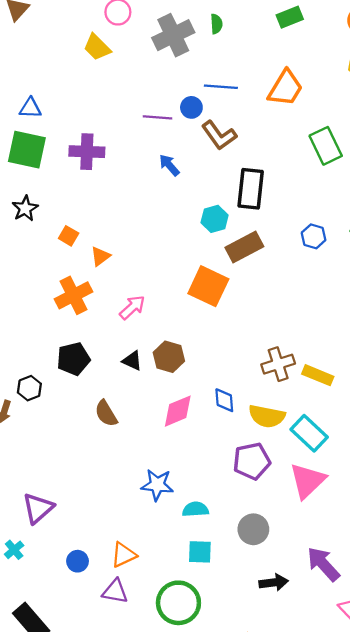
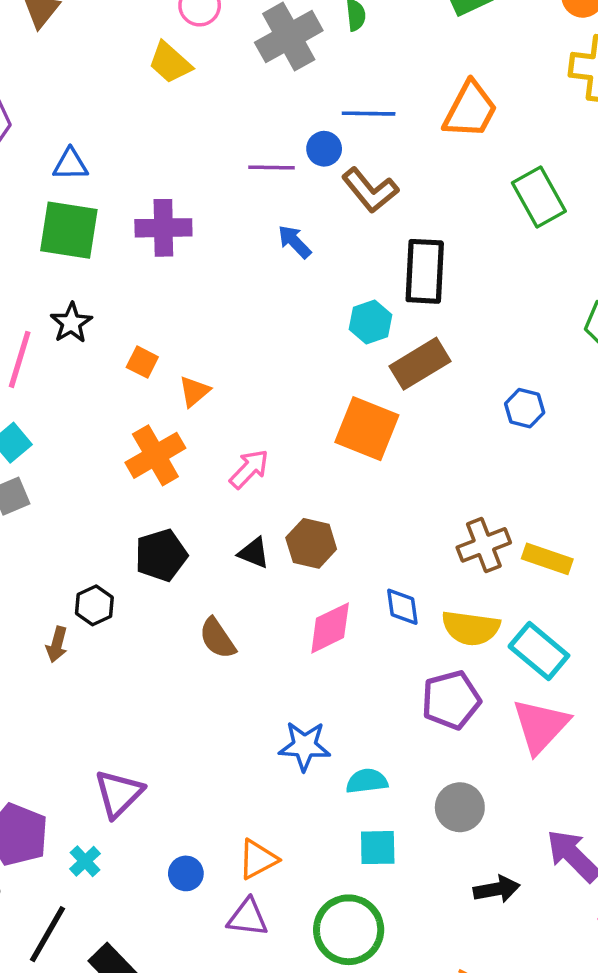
blue hexagon: (314, 236) -> (525, 408), moved

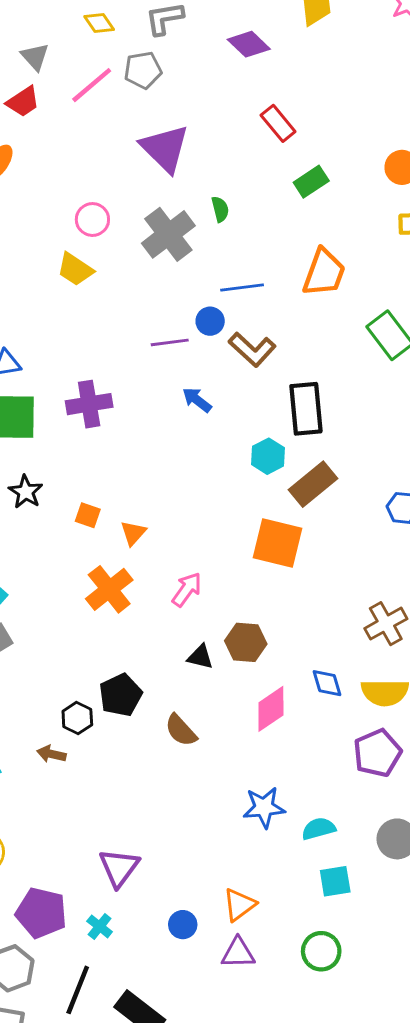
black pentagon: (161, 555) -> (120, 695), moved
brown arrow: (57, 644) -> (51, 754), turned 96
green circle: (349, 930) -> (321, 951), size x0.7

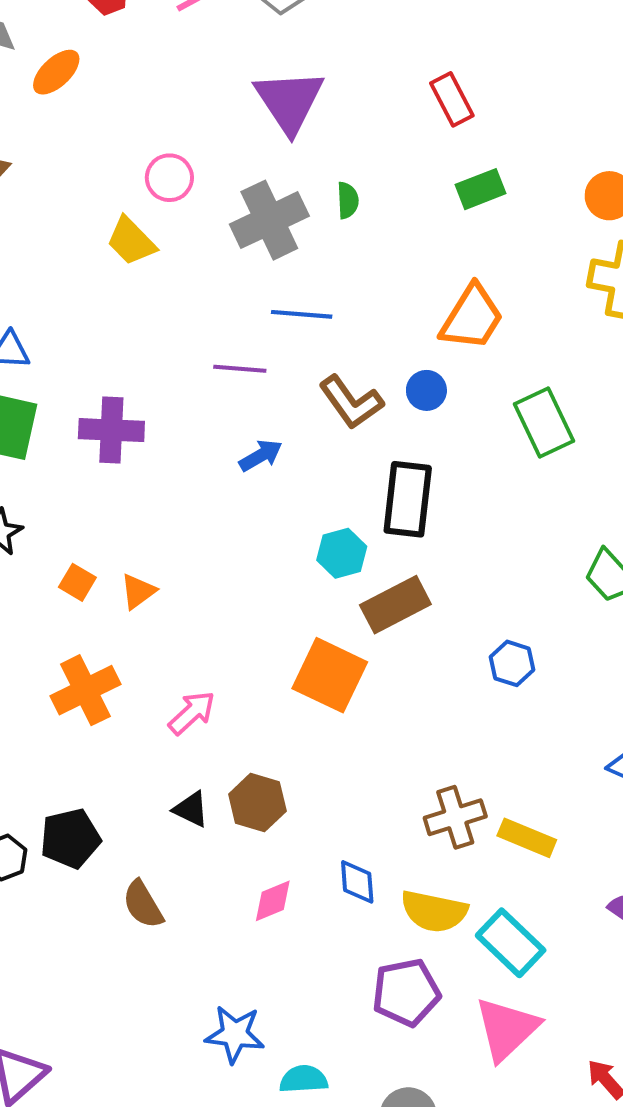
blue line: (242, 287) -> (302, 314), moved
blue circle: (210, 321) -> (426, 390), moved
blue arrow: (197, 400) -> (261, 455), turned 100
orange triangle: (133, 533) -> (138, 591), moved
pink diamond: (271, 709) -> (273, 901), size x0.7

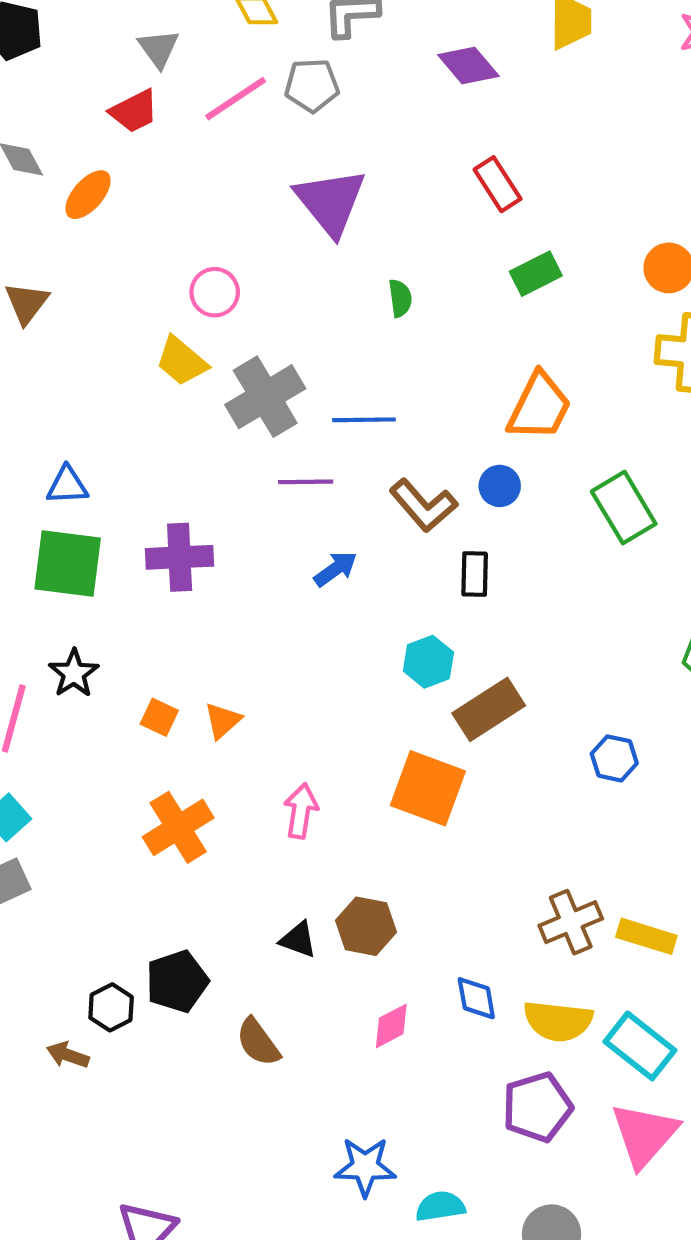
gray cross: (269, 220) -> (265, 397), moved
black rectangle: (408, 499) -> (475, 574), moved, size x0.6
pink arrow: (192, 713) -> (301, 811), moved, turned -33

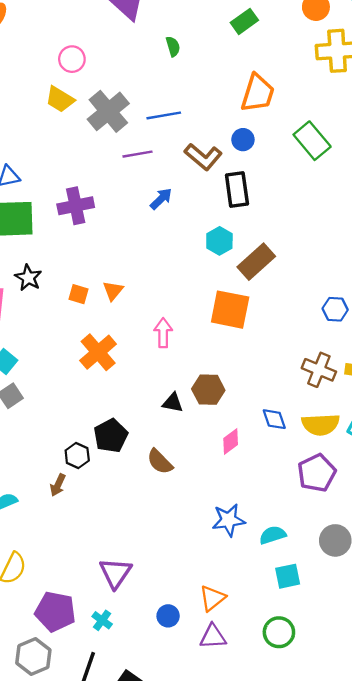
black rectangle: (475, 574) -> (237, 189), size x1.4
blue hexagon: (614, 758) -> (335, 309), moved
brown cross: (571, 922) -> (319, 370), turned -36
brown arrow: (68, 1055) -> (58, 485), turned -75

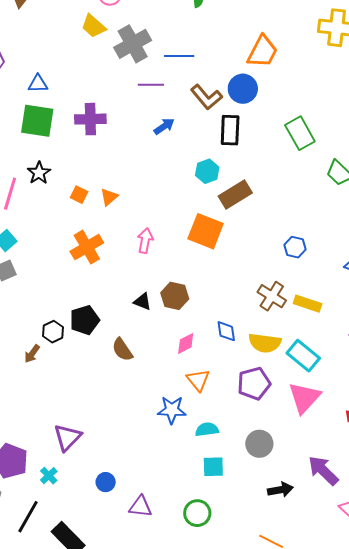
blue circle: (243, 140) -> (243, 89), size x1.5
green rectangle: (312, 141) -> (300, 133), moved
orange triangle: (212, 598) -> (198, 380), moved, turned -40

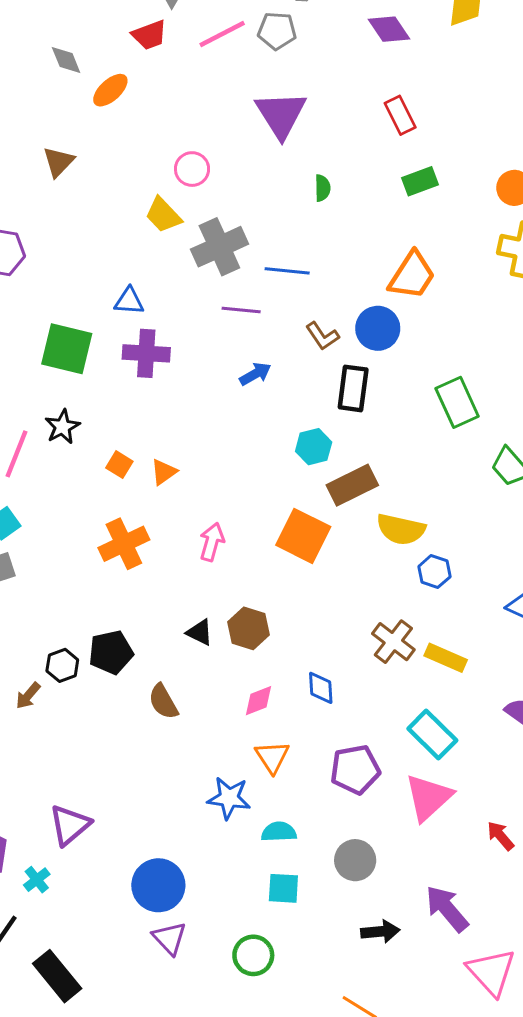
blue triangle: (38, 84) -> (129, 301), moved
brown L-shape: (206, 97) -> (322, 336), size x0.7
yellow semicircle: (265, 343) -> (401, 529), moved
blue circle: (106, 482) -> (158, 885), moved, size x1.8
purple triangle: (141, 507) -> (169, 938), turned 35

